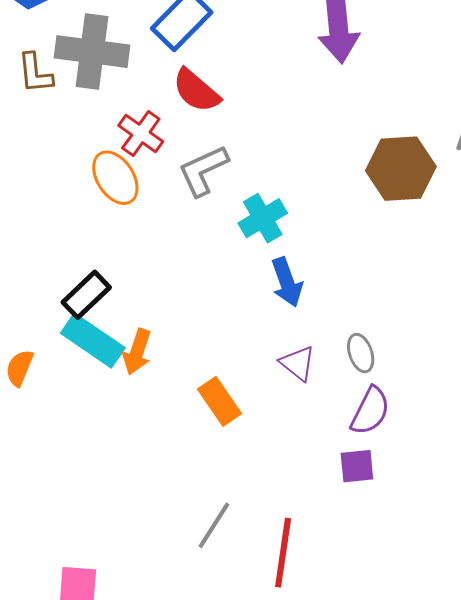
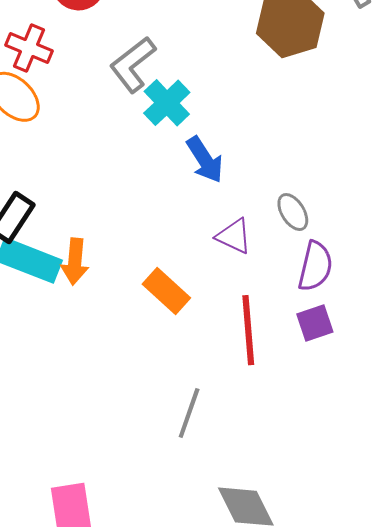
gray L-shape: (203, 170) -> (133, 65), moved
red line: (283, 553) -> (248, 330), moved

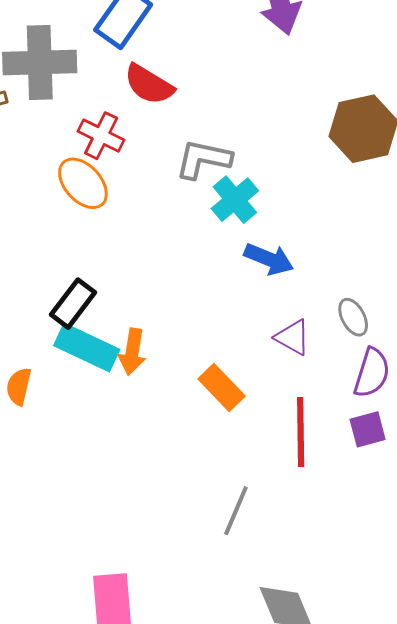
gray L-shape: (133, 65) -> (203, 159), turned 46
blue arrow: (205, 160) -> (269, 259), turned -39

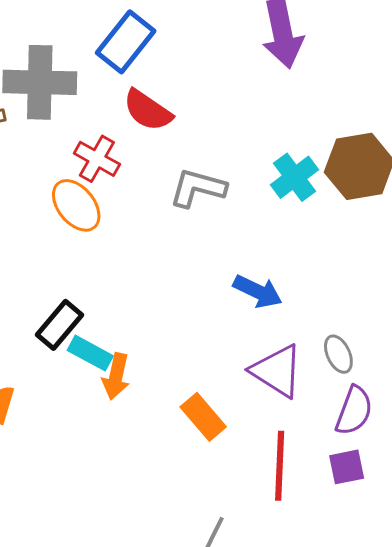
cyan cross: (235, 200) -> (295, 177), moved
purple triangle: (293, 337) -> (277, 371), size x1.5
cyan rectangle: (87, 348) -> (90, 353), moved, size x0.7

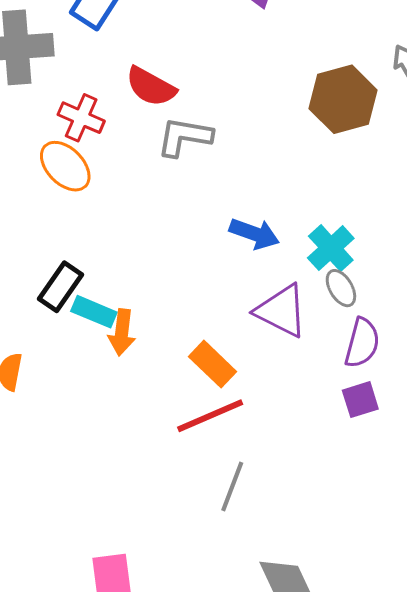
red semicircle: (148, 110) -> (151, 87), moved
cyan cross: (295, 177) -> (331, 248), moved
red line: (280, 466) -> (210, 416), moved, turned 70

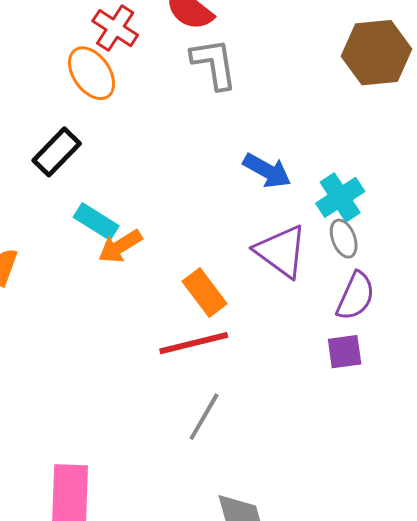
gray L-shape: (184, 137) -> (214, 64), turned 62
black rectangle: (61, 287) -> (57, 152), moved
orange arrow: (122, 332) -> (120, 246), turned 42

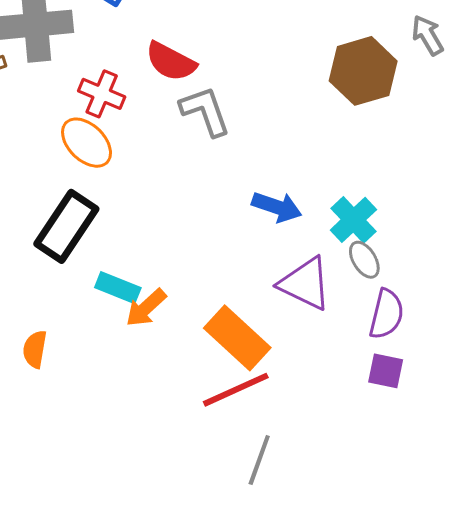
black rectangle: (57, 152) -> (66, 226), size x1.4
orange rectangle: (205, 292) -> (237, 338), size x1.4
purple square: (345, 352) -> (386, 371), turned 30

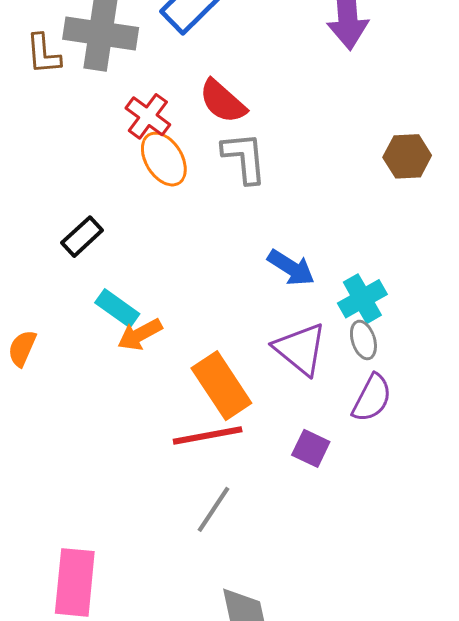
brown hexagon: (363, 71) -> (407, 156), size x0.7
orange ellipse: (87, 143) -> (164, 159), moved
black rectangle: (66, 226) -> (82, 237), size x0.6
purple square: (386, 371) -> (311, 448), moved

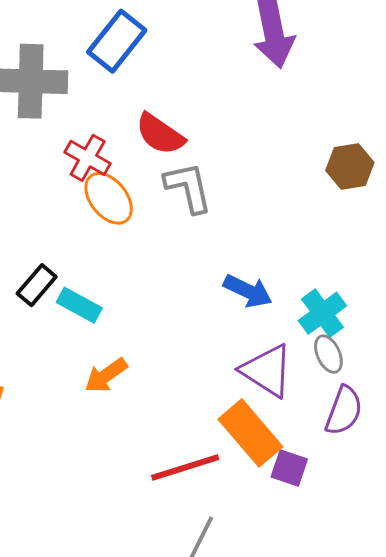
cyan rectangle: (117, 308) -> (79, 305), moved
orange rectangle: (221, 386) -> (250, 433), moved

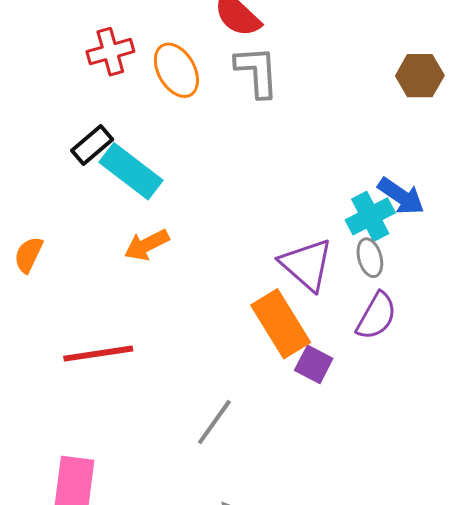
red cross: (88, 158) -> (110, 52), moved, turned 36
blue arrow: (248, 291) -> (401, 196), moved
cyan rectangle: (79, 305) -> (131, 171), size x1.4
red line: (185, 468) -> (98, 354), moved

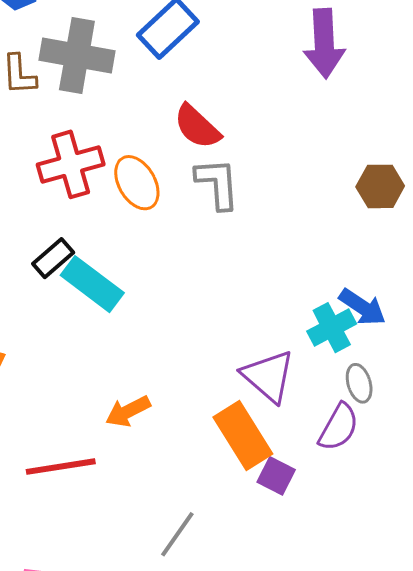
red cross: (110, 52) -> (71, 164), size x1.4
orange arrow: (147, 245) -> (128, 411), moved
gray ellipse: (370, 258) -> (359, 383), moved

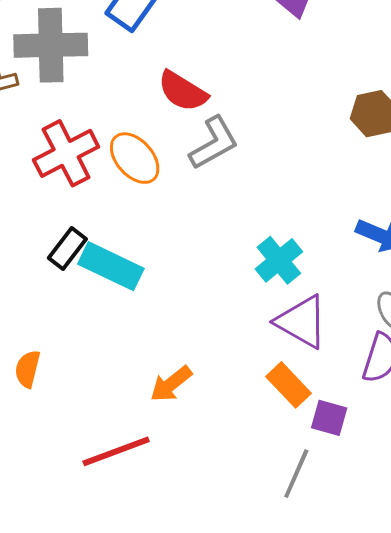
gray L-shape: (217, 184) -> (214, 143), turned 76
cyan cross: (332, 328) -> (279, 260), moved
orange rectangle: (243, 436) -> (288, 385), size x0.7
gray line: (177, 534) -> (296, 474), moved

